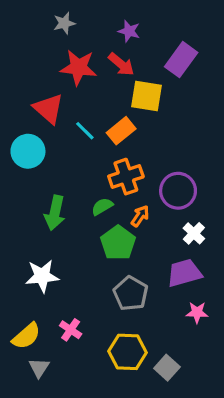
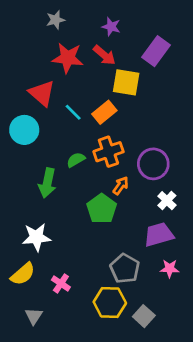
green semicircle: (102, 207) -> (76, 160), moved
gray pentagon: (131, 293) -> (125, 269), moved
yellow semicircle: (26, 336) -> (23, 274), moved

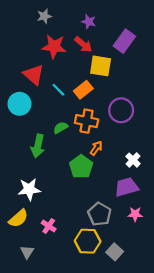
orange cross: (108, 152) -> (87, 121), turned 30
purple circle: (153, 164) -> (121, 110), moved

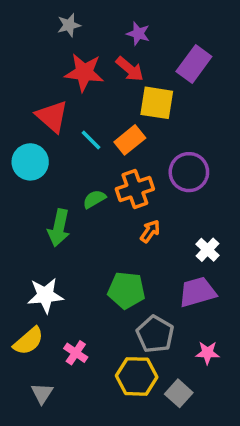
orange cross: (87, 121) -> (135, 189), turned -30
green pentagon: (81, 167) -> (126, 290), moved, turned -30
pink star: (135, 214) -> (207, 353), moved

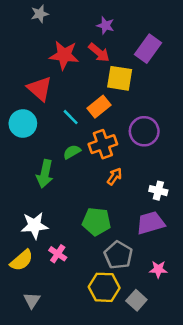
gray star: (69, 25) -> (40, 14), moved
cyan line: (91, 140) -> (71, 117), moved
white cross: (207, 250) -> (158, 191), turned -30
pink cross: (76, 353) -> (58, 254), moved

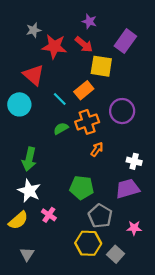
gray star: (40, 14) -> (34, 30), moved
green arrow: (45, 174) -> (29, 159), moved
white star: (34, 225) -> (29, 191), turned 30

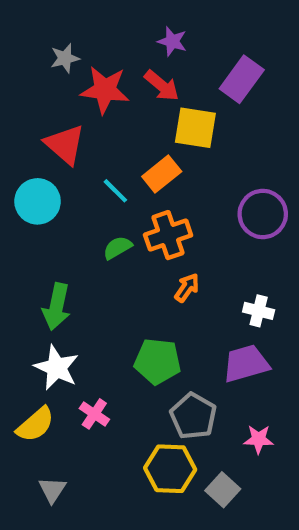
purple circle: (122, 111) -> (263, 214), moved

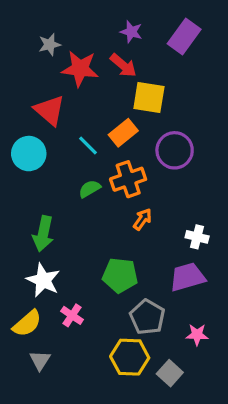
purple rectangle: (242, 79) -> (184, 37), moved
purple circle: (263, 214) -> (175, 150), moved
gray triangle: (52, 490) -> (40, 360), moved

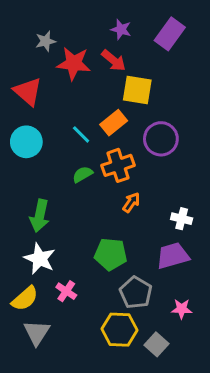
red triangle: (50, 110) -> (28, 92), moved
gray triangle: (40, 360) -> (37, 333), size x1.4

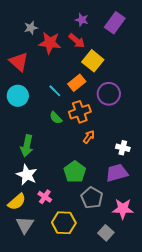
yellow square: (137, 90) -> (93, 61), turned 30
green semicircle: (83, 174) -> (56, 118), turned -104
green pentagon: (111, 254) -> (75, 172), turned 30
pink star: (182, 309) -> (123, 209), size x1.5
yellow hexagon: (119, 330) -> (64, 223), moved

